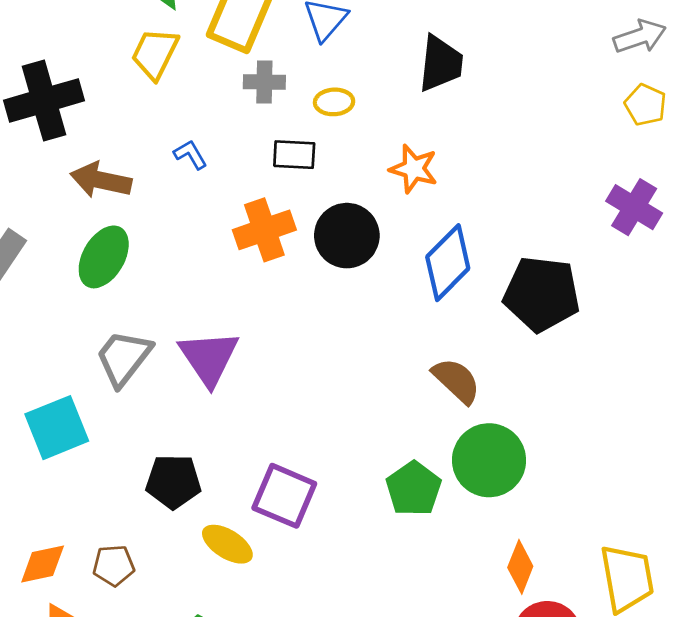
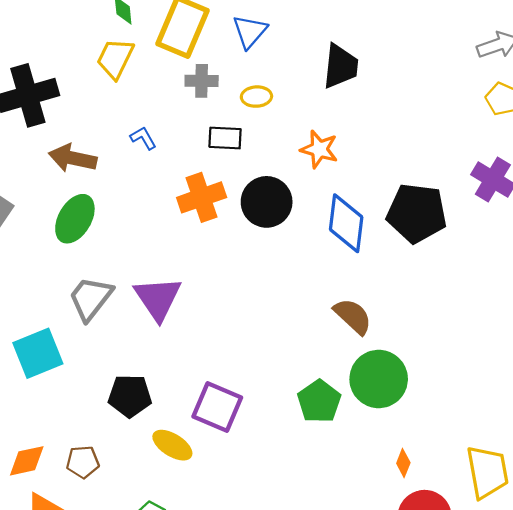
blue diamond: (448, 263) -> (346, 223), turned -38
black pentagon: (542, 294) -> (417, 213), moved
orange diamond: (520, 567) -> (403, 463), size x0.7

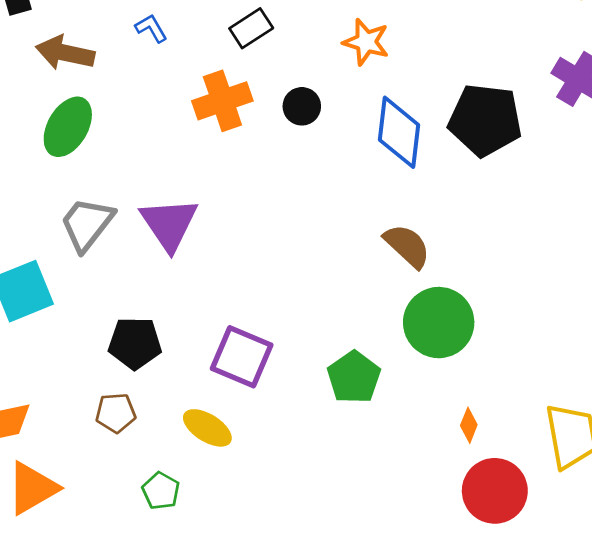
black rectangle: (225, 138) -> (251, 28), turned -36
black circle: (267, 202) -> (302, 106), size x0.6
green pentagon: (319, 401) -> (354, 377), moved
yellow ellipse: (172, 445) -> (207, 428), moved
brown pentagon: (83, 462) -> (116, 413), moved

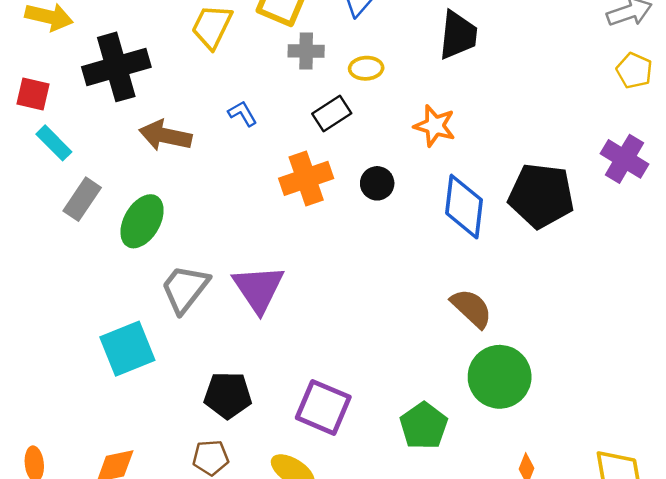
green ellipse: (68, 127) -> (142, 221), moved

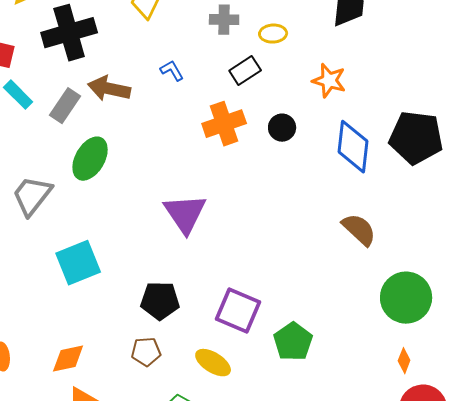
gray rectangle: (82, 199) -> (65, 106), moved
gray trapezoid: (185, 289) -> (32, 196), moved
green circle: (500, 377) -> (406, 298), moved
green pentagon: (424, 426) -> (293, 342), moved

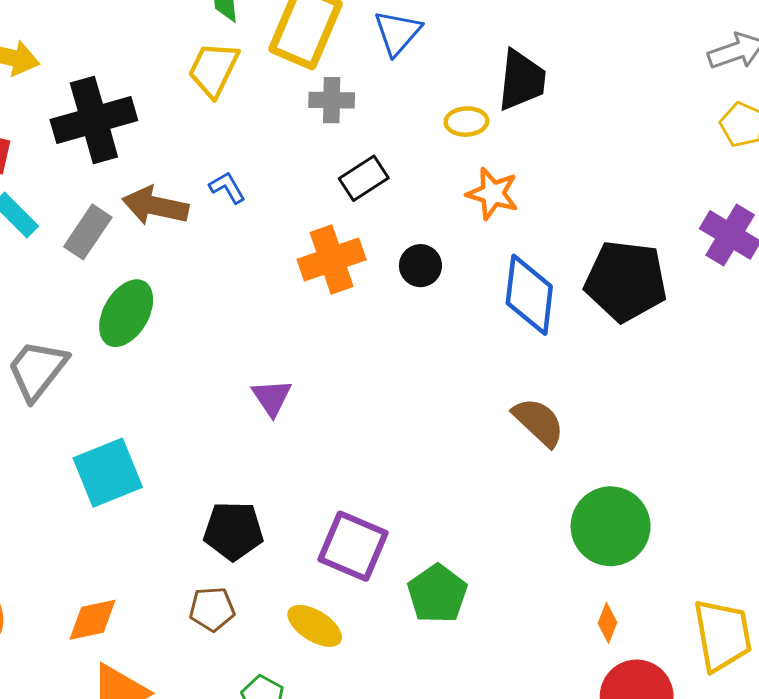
yellow ellipse: (273, 34) -> (466, 122), moved
blue L-shape: (172, 71) -> (227, 187), moved
purple triangle: (185, 214) -> (272, 397), size x0.6

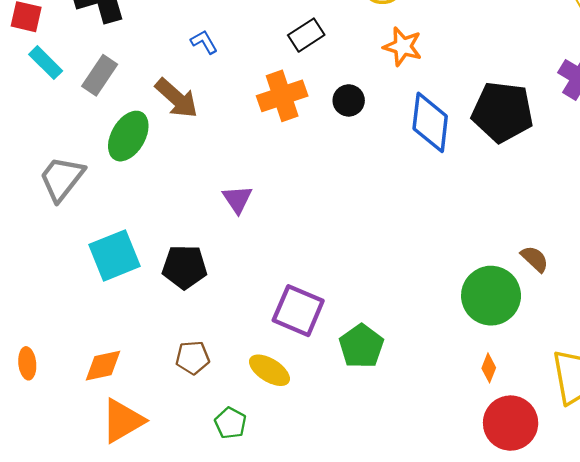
brown arrow: (155, 206) -> (176, 98), moved, turned -150
brown semicircle: (539, 422) -> (535, 259), moved, size x0.7
black pentagon: (233, 531) -> (185, 267), moved

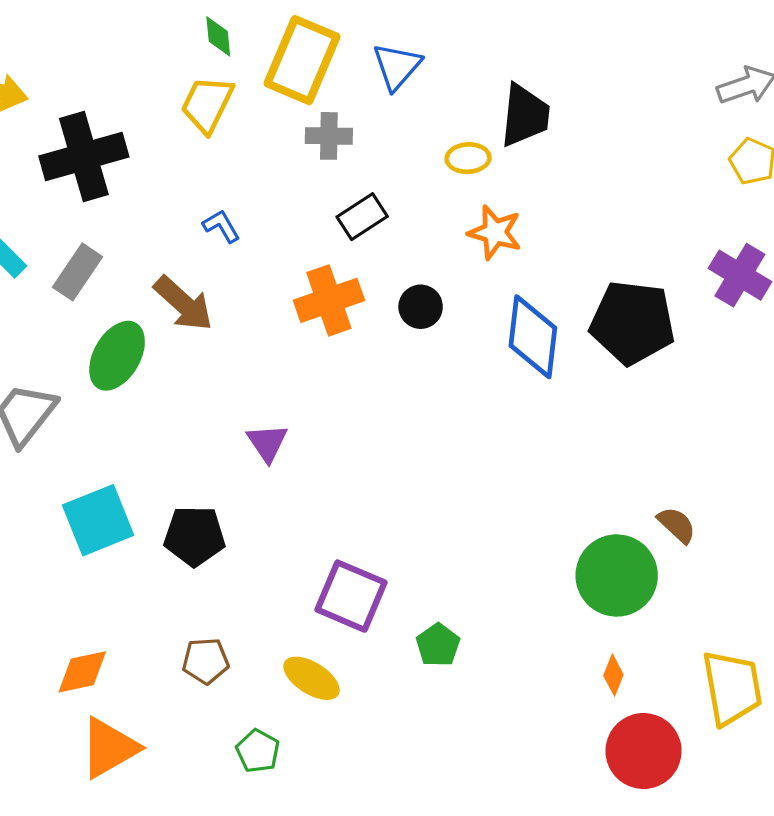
green pentagon: (361, 346) -> (438, 645), size x0.7

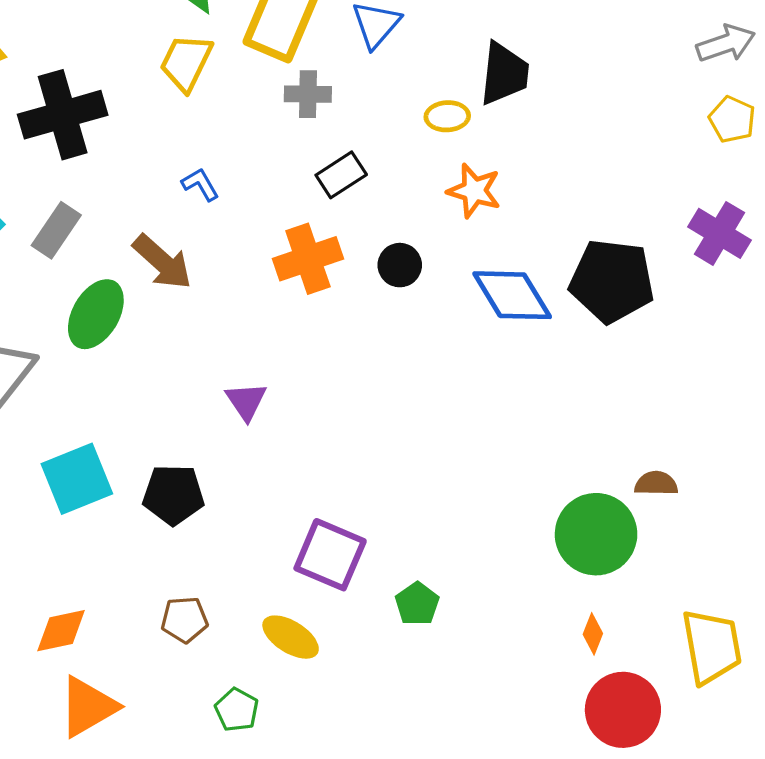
blue diamond: (533, 337) -> (512, 295), turned -38
brown semicircle: (677, 525) -> (656, 484), turned -42

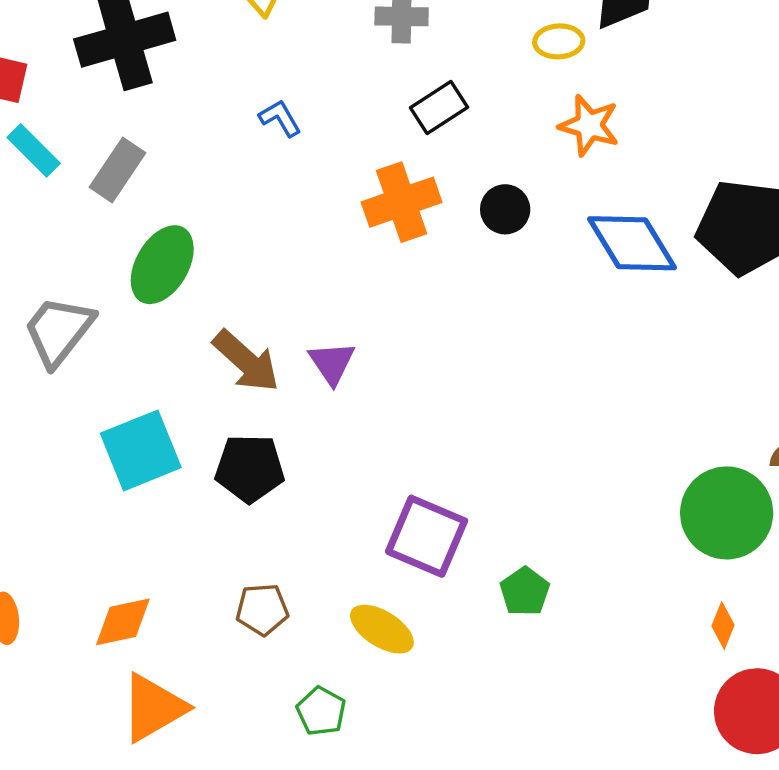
brown arrow: (162, 262) -> (246, 361), moved

